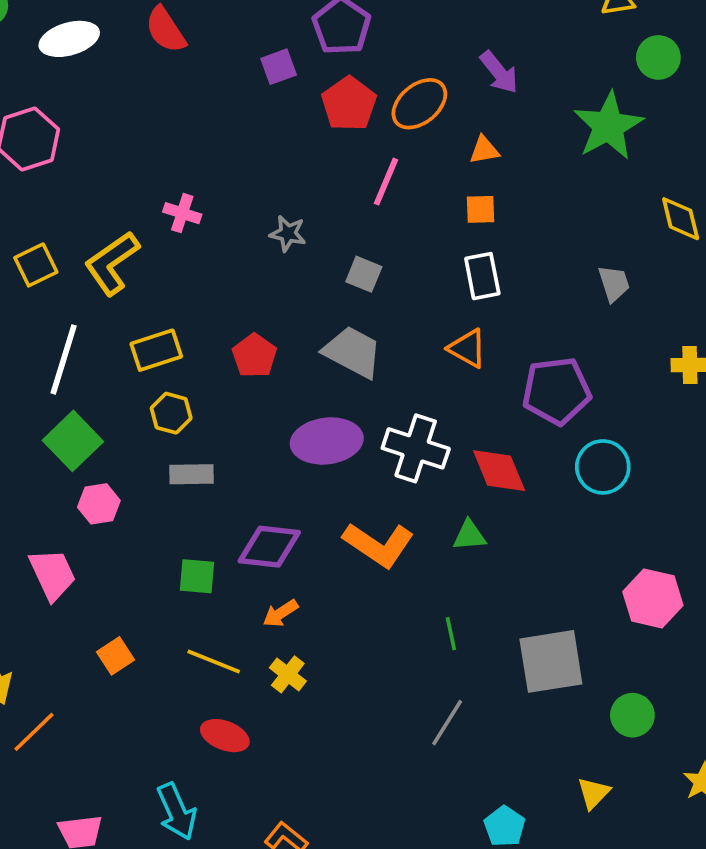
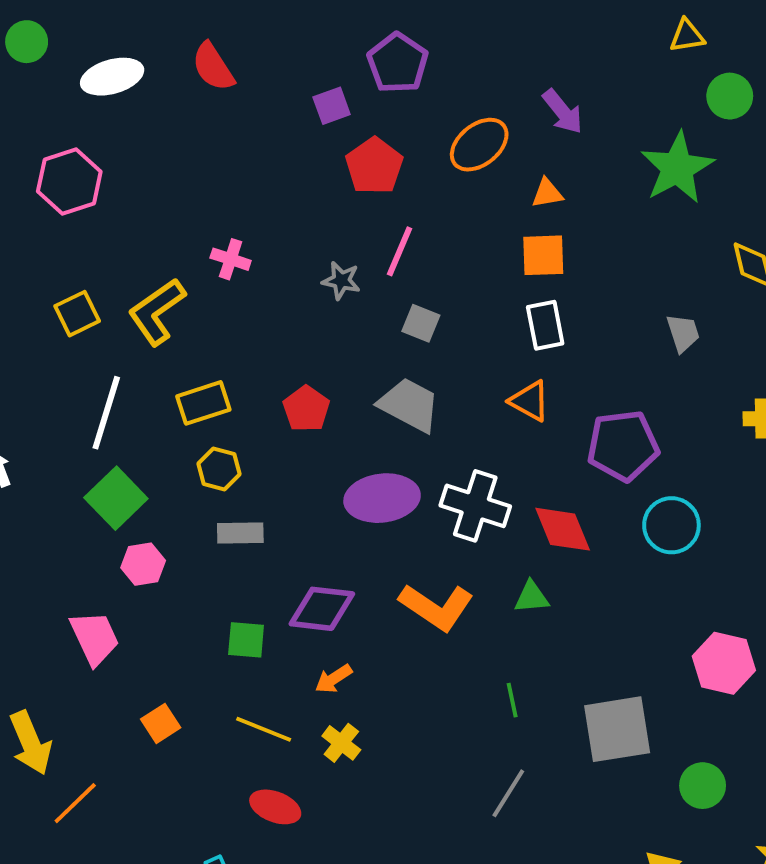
red pentagon: (349, 104) -> (374, 166), moved
pink line: (386, 182) -> (400, 251), moved
orange square: (481, 209) -> (543, 255), size x1.4

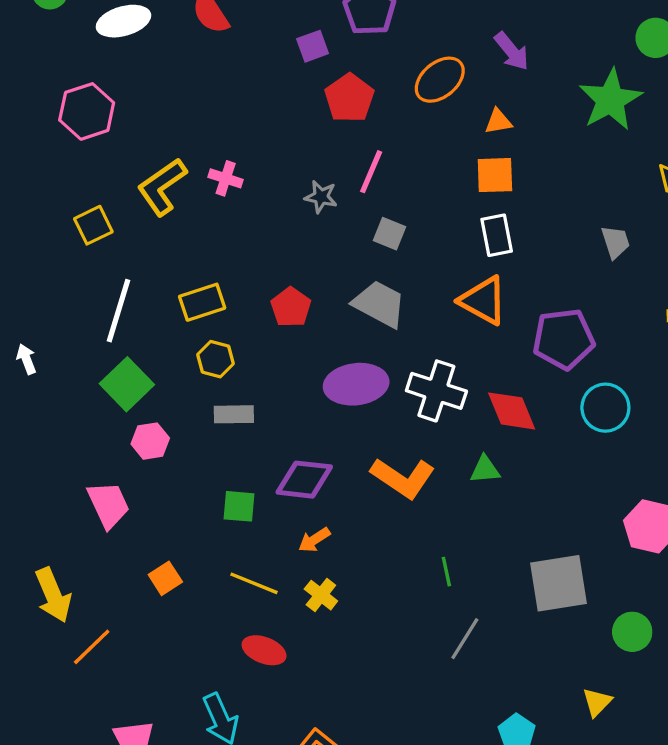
yellow L-shape: (157, 312) -> (162, 187), moved
orange triangle: (530, 401) -> (483, 301), size x1.4
green line: (512, 700) -> (446, 572), moved

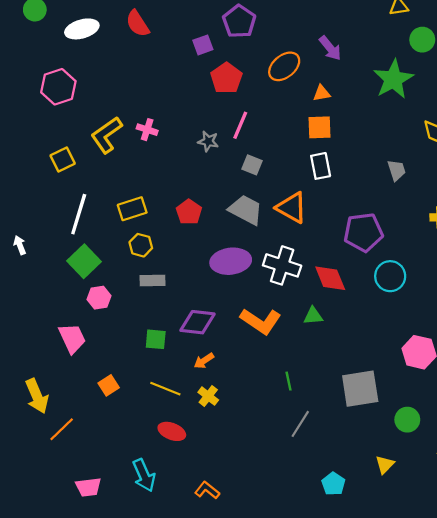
orange triangle: (483, 301) -> (292, 208), moved

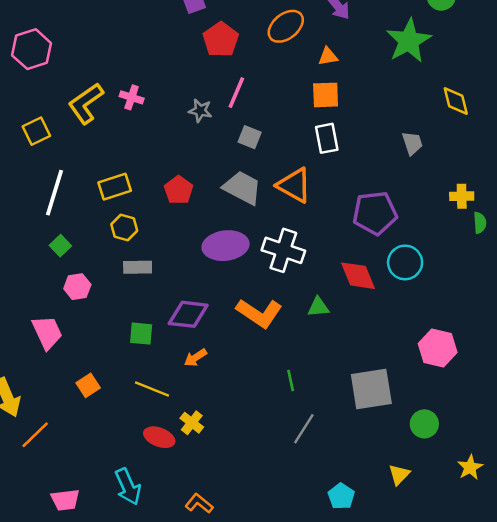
green square: (84, 261) -> (60, 246), size x0.6
red diamond: (330, 278) -> (358, 276), moved
yellow cross: (208, 396) -> (192, 423), moved

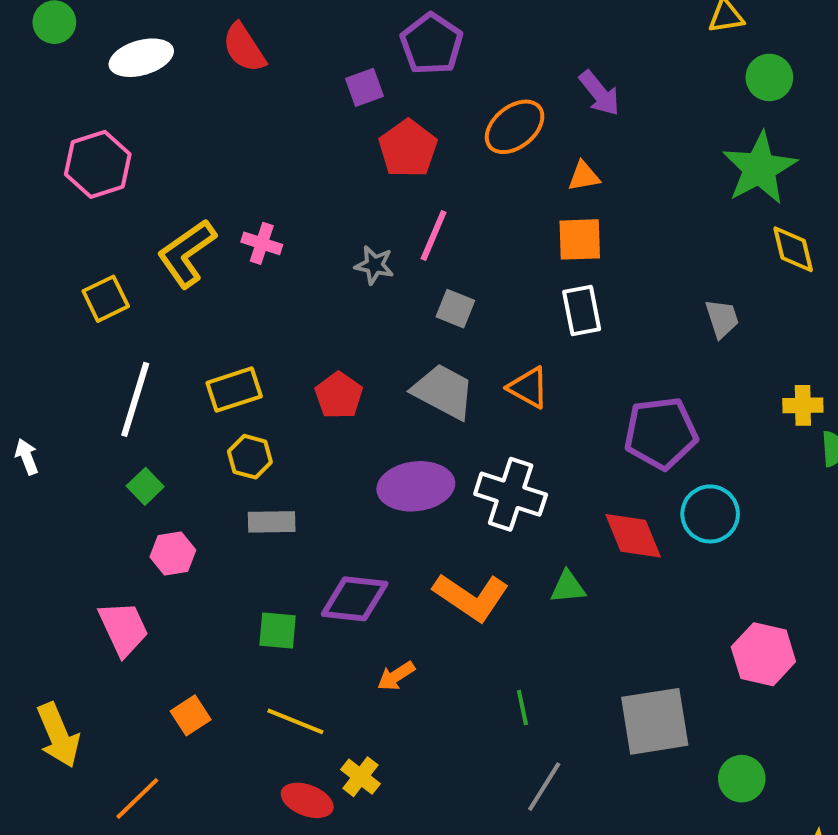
green star: (409, 41) -> (759, 168), moved
orange triangle: (294, 185) -> (528, 388), size x0.7
orange arrow: (195, 358) -> (396, 676), moved
orange line: (35, 435) -> (137, 798), moved

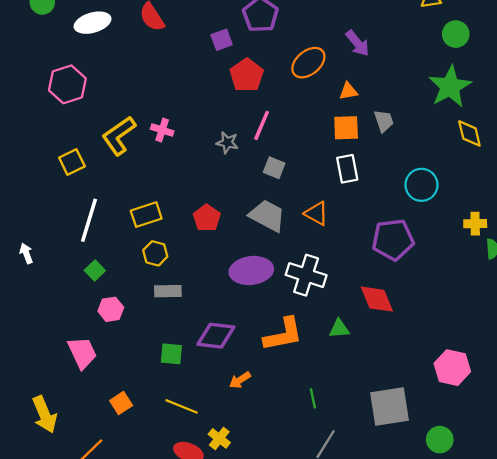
gray trapezoid: (722, 318) -> (384, 121), moved
cyan circle: (710, 514) -> (421, 185), moved
orange L-shape: (471, 597) -> (283, 334), turned -45

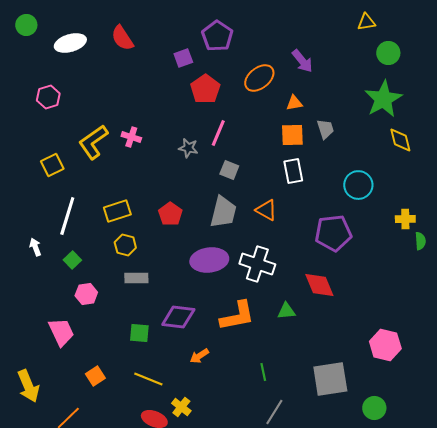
pink hexagon: (67, 84) -> (48, 97), size x0.7
gray trapezoid: (267, 216) -> (223, 212), turned 76
white arrow: (26, 253) -> (35, 247), moved

